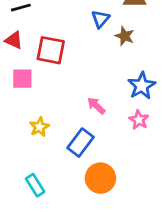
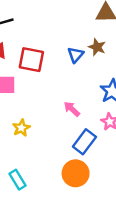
blue triangle: (100, 19) -> (76, 55), moved
blue rectangle: (81, 143) -> (84, 142), moved

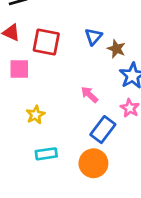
brown star: (97, 47) -> (116, 49), moved
cyan rectangle: (18, 180) -> (46, 154), moved, turned -66

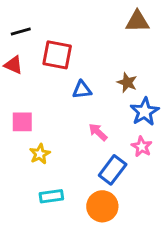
blue triangle: (93, 37) -> (82, 90), moved, turned 42
red square: (46, 42) -> (57, 55), moved
pink square: (19, 69) -> (22, 122), moved

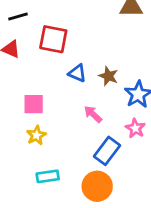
brown star: (127, 83) -> (108, 76), moved
blue triangle: (82, 90) -> (77, 73), turned 30
pink square: (22, 122) -> (34, 104), moved

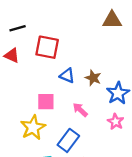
pink square: (34, 104) -> (46, 102), moved
yellow star: (36, 135) -> (33, 127), size x1.5
blue rectangle: (107, 151) -> (68, 140), moved

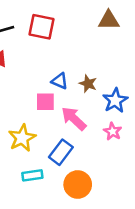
red square: (47, 47) -> (41, 27), moved
pink square: (46, 102) -> (45, 102), moved
pink arrow: (80, 110) -> (74, 119), size x1.5

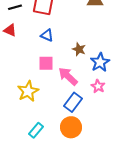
blue triangle: (60, 81) -> (47, 35), moved
blue rectangle: (61, 152) -> (73, 102), moved
cyan rectangle: (32, 175) -> (36, 130), moved, turned -42

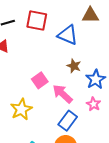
blue triangle: (47, 35) -> (68, 35), moved, size x1.5
pink square: (46, 63) -> (40, 80), turned -35

